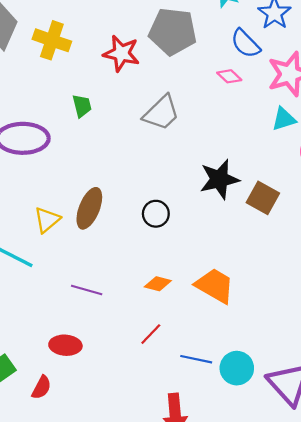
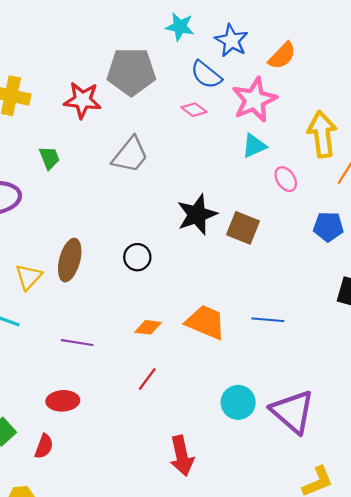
blue line: (196, 359) -> (268, 320), moved

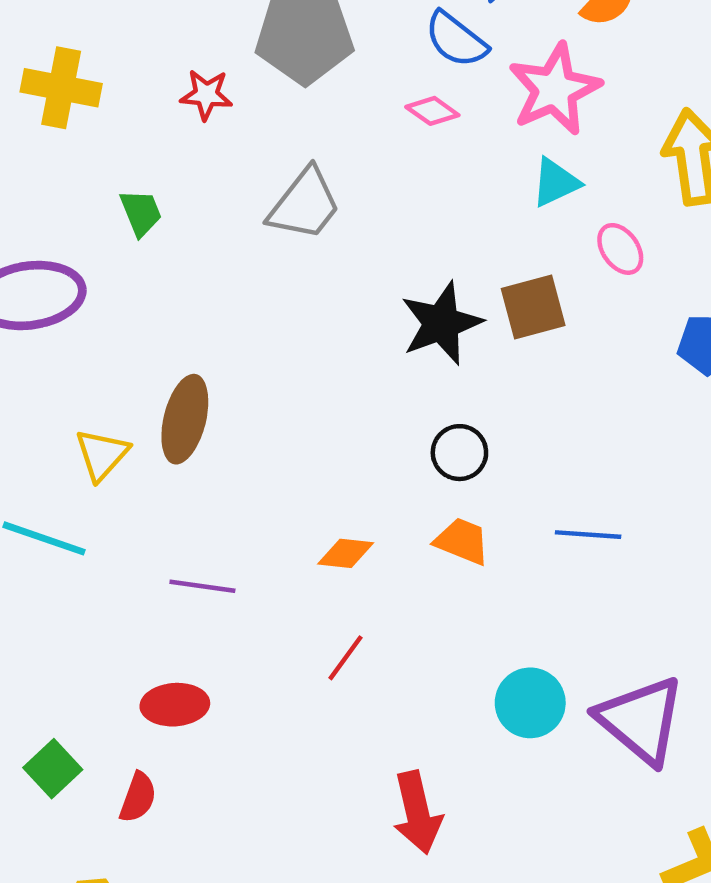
red star: (82, 100) -> (206, 95), size x0.7
brown square: (243, 228) -> (533, 307), moved, turned -36
black circle: (137, 257) -> (459, 453), moved
orange trapezoid: (206, 322) -> (462, 541), size x0.7

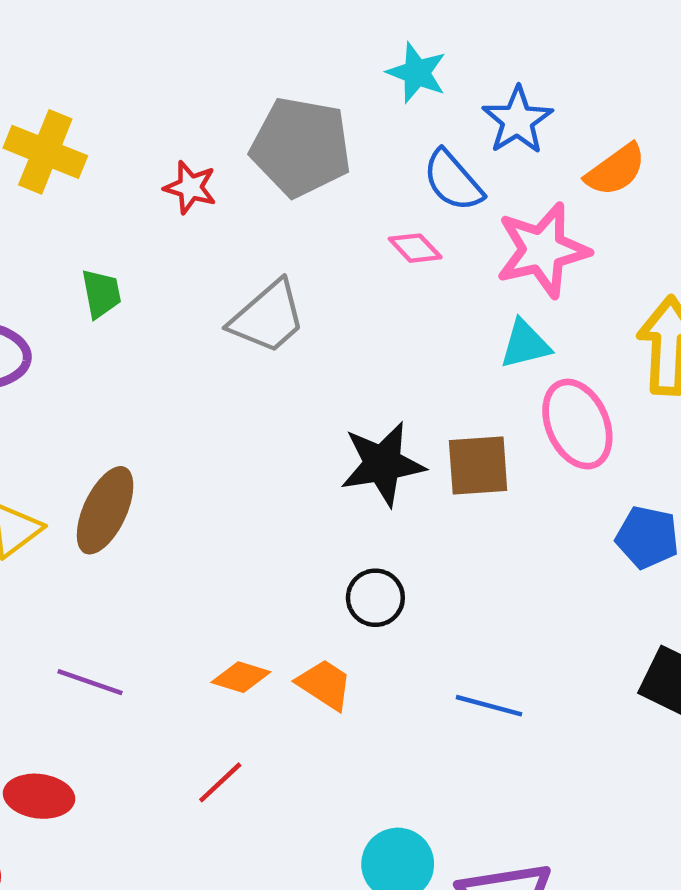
pink ellipse: (620, 249) -> (577, 424), size x1.6
orange trapezoid: (462, 541) -> (325, 684), moved

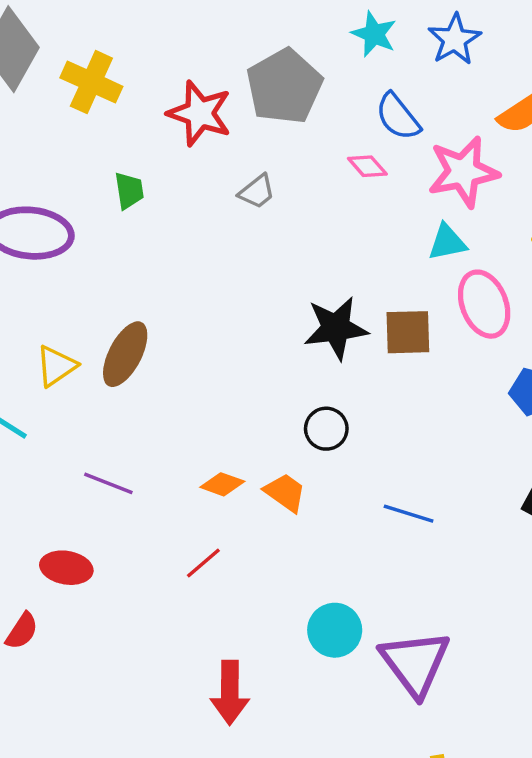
blue star: (517, 120) -> (455, 39), moved
gray pentagon: (301, 147) -> (284, 86), turned 30
red star: (190, 187) -> (200, 113), size x1.6
gray trapezoid: (268, 317) -> (257, 192), moved, size x0.6

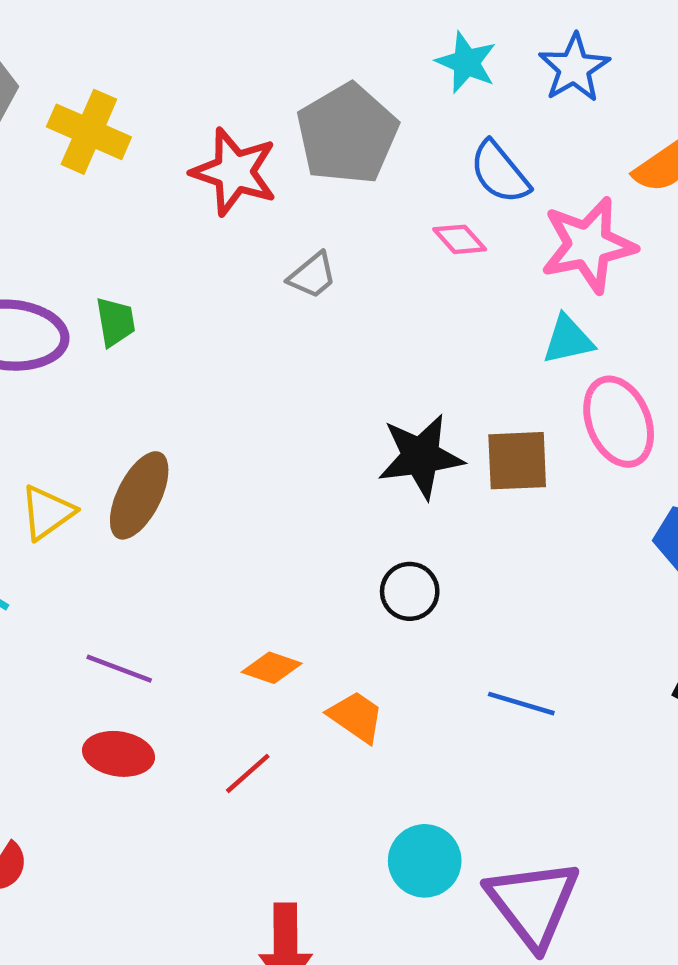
green trapezoid: (129, 191) -> (115, 322), moved
orange trapezoid: (285, 492) -> (356, 717), moved
red ellipse: (66, 568) -> (119, 754), moved

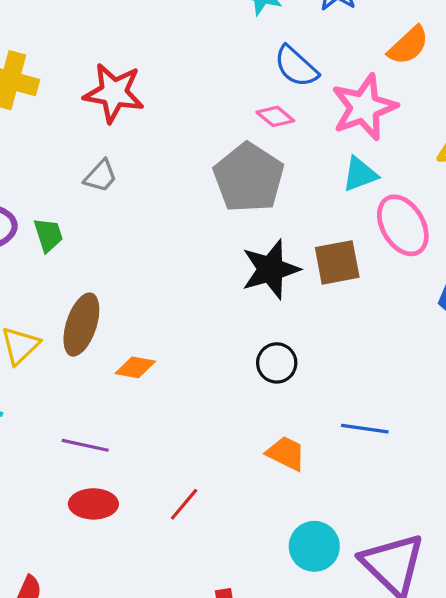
gray pentagon: (347, 134) -> (249, 178), moved
gray trapezoid: (312, 275) -> (101, 176), moved
green trapezoid: (115, 322) -> (48, 235), moved
orange diamond: (272, 668) -> (135, 367), moved
orange trapezoid: (356, 717) -> (286, 453), moved

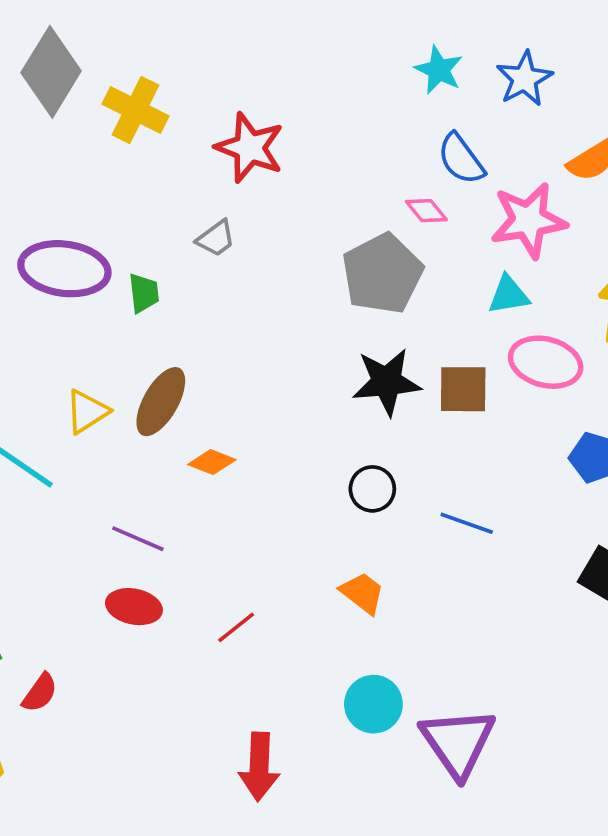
pink ellipse: (403, 225) -> (546, 362), turned -56
blue line: (365, 429) -> (467, 523), moved

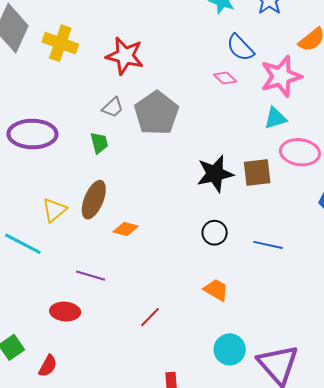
gray pentagon: (382, 274) -> (156, 113), moved
green trapezoid: (144, 293) -> (99, 143), moved
red ellipse: (134, 607) -> (65, 312), moved

